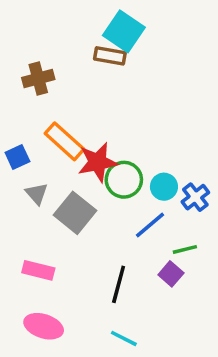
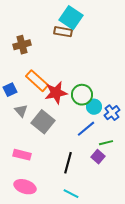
green circle: (124, 180) -> (82, 95), moved

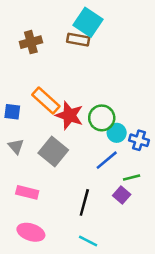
brown cross: (22, 45) -> (31, 42), moved
blue square: (10, 90) -> (12, 112), turned 32
red star: (56, 93) -> (69, 115), turned 30
gray triangle: (21, 111) -> (16, 146), moved
blue cross: (112, 113) -> (139, 140), turned -35

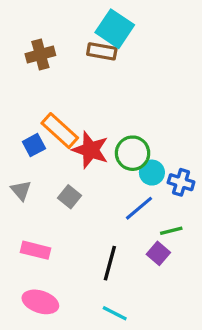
blue square: (12, 112) -> (34, 145), moved, turned -35
gray square: (53, 151) -> (69, 197), size x0.6

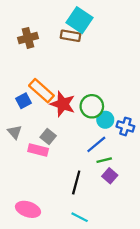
green line: (171, 231) -> (104, 160), moved
pink rectangle: (36, 250) -> (38, 150), moved

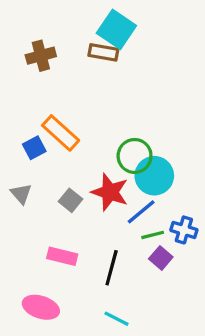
red star: (63, 104) -> (110, 192), moved
cyan circle: (105, 120) -> (154, 176), size x1.5
blue cross: (125, 126) -> (184, 230), moved
pink rectangle: (38, 150) -> (62, 256), moved

